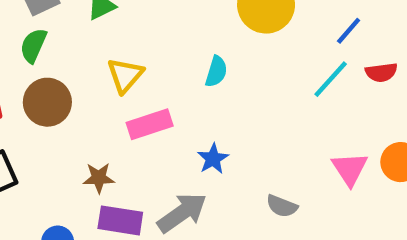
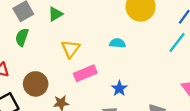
cyan semicircle: (216, 71) -> (118, 43), turned -98
brown circle: (47, 102) -> (36, 84), moved

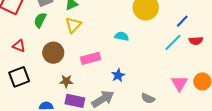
yellow triangle: (71, 49) -> (73, 25), moved
brown circle: (36, 84) -> (53, 53), moved

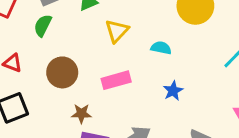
yellow triangle: (73, 25) -> (117, 31), moved
blue star: (118, 75) -> (173, 91), moved

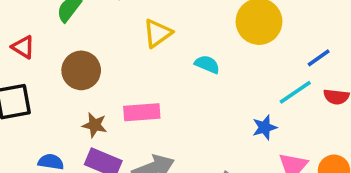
pink rectangle: (116, 80) -> (142, 112), moved
blue star: (173, 91) -> (265, 127), moved

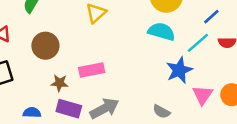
cyan semicircle: (207, 64) -> (161, 32), moved, size x1.5
blue star: (265, 127) -> (179, 70), size x1.5

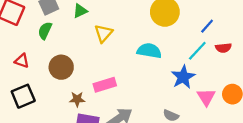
cyan semicircle: (161, 32) -> (149, 51), moved

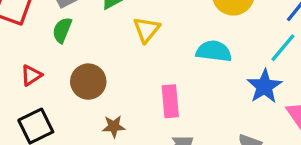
red triangle: (22, 61) -> (31, 75), turned -49
pink rectangle: (105, 85) -> (170, 101), moved, turned -75

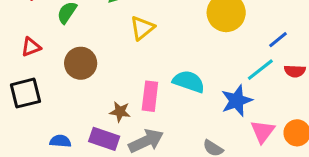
cyan semicircle: (214, 51) -> (189, 82), moved
brown star: (114, 126) -> (120, 112), moved

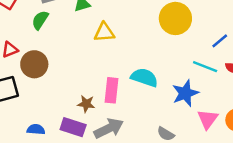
yellow triangle: (142, 28) -> (104, 32), turned 35
brown circle: (81, 63) -> (34, 64), moved
cyan line: (260, 70) -> (205, 67), turned 60

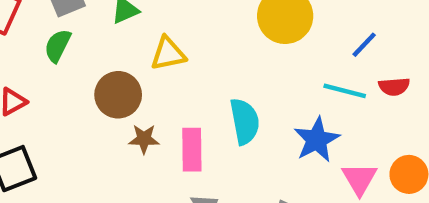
brown circle: (34, 64) -> (118, 95), moved
cyan semicircle: (144, 77) -> (245, 121), turned 68
brown star: (86, 104) -> (144, 139), moved

